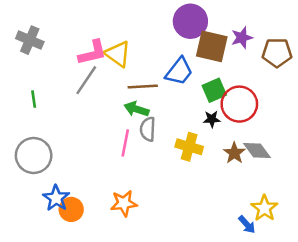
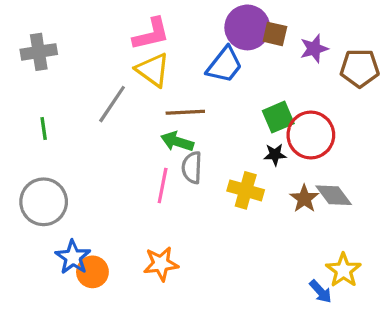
gray cross: (30, 40) -> (39, 52), turned -32
brown square: (212, 46) -> (275, 34), moved, size x0.6
pink L-shape: (93, 53) -> (151, 34), moved
blue trapezoid: (179, 71) -> (224, 65), moved

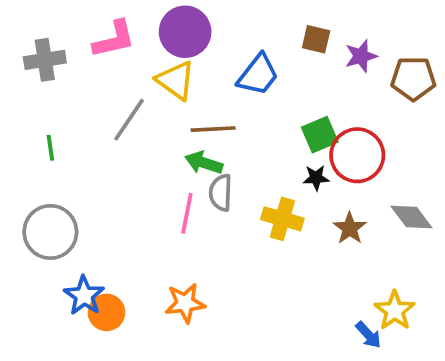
purple circle: (247, 27) -> (185, 32), moved
pink L-shape: (151, 34) -> (114, 39), moved
gray diamond: (334, 195) -> (411, 217), moved

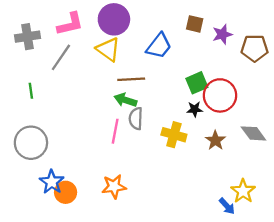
gray line: (129, 120) -> (61, 57), moved

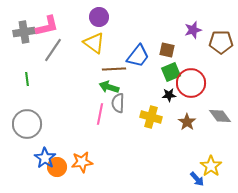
purple circle: (114, 19) -> (99, 17), size x0.7
pink L-shape: (70, 24) -> (47, 26), moved
brown square: (195, 24) -> (167, 50), moved
blue trapezoid: (159, 46) -> (138, 56), moved
orange star: (114, 187) -> (82, 162), moved

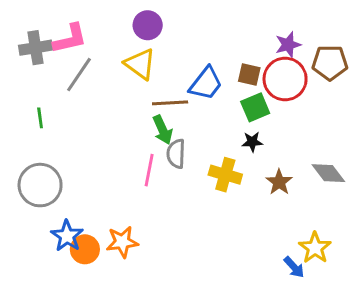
red circle: (191, 83) -> (285, 79), moved
green arrow: (109, 87) -> (163, 130), turned -132

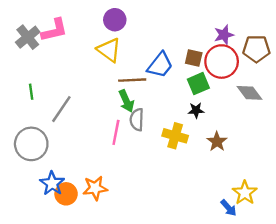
gray cross: (36, 48) -> (28, 37), turned -30
gray line: (79, 75) -> (61, 109), moved
gray diamond: (328, 173) -> (249, 93), moved

